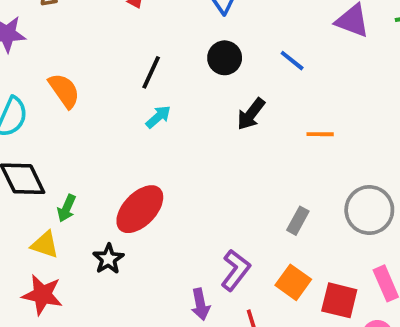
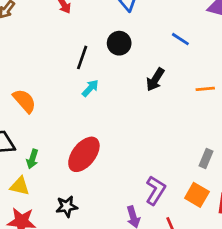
black circle: (225, 58) -> (119, 43), moved
orange semicircle: (64, 91) -> (24, 101), moved
gray rectangle: (298, 221) -> (206, 158), moved
black star: (108, 259) -> (67, 206), moved, turned 30

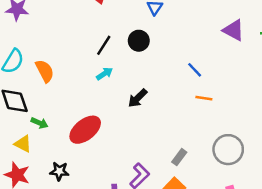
blue line: (180, 39) -> (195, 70), moved
black arrow: (155, 80) -> (138, 98), moved
gray rectangle: (206, 158) -> (179, 157), moved
green arrow: (32, 159) -> (40, 123), turned -98

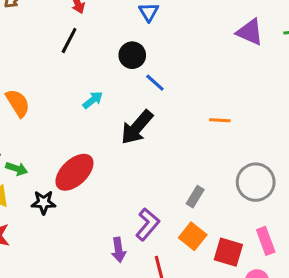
black line: (104, 45) -> (69, 41), moved
blue line: (195, 70) -> (155, 83), moved
black arrow: (138, 98) -> (137, 127), size x1.4
black star: (59, 171) -> (44, 202), moved

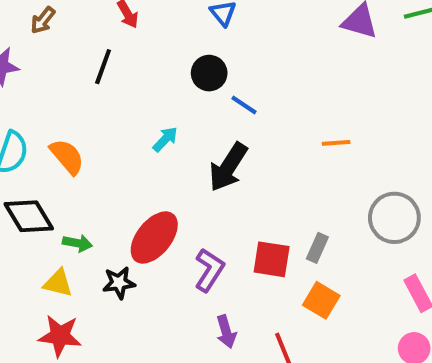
black line: (69, 41) -> (103, 67), moved
purple L-shape: (148, 224) -> (209, 270), moved
red square: (228, 252) -> (272, 259), moved

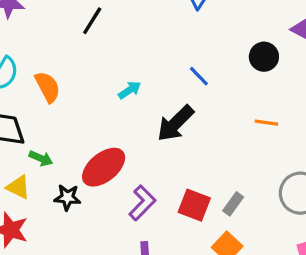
black circle: (209, 73) -> (264, 57), moved

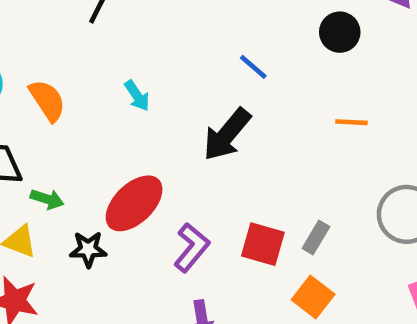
cyan arrow: (130, 90) -> (137, 96), moved, turned 95

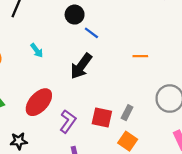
black circle: (340, 32) -> (75, 15), moved
black star: (88, 249) -> (19, 141), moved

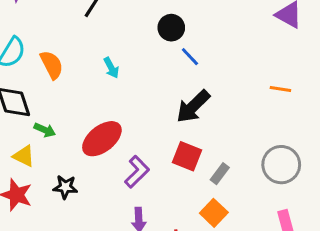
orange line: (140, 56) -> (280, 89), moved
black arrow: (81, 66) -> (193, 106), moved
red square: (102, 117) -> (187, 156), moved

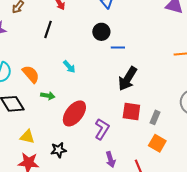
blue line: (190, 57) -> (118, 47), turned -32
green arrow: (45, 130) -> (48, 96), moved

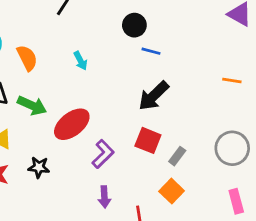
green arrow: (48, 96) -> (32, 105), moved, size x1.5

